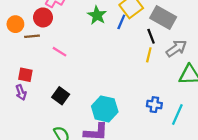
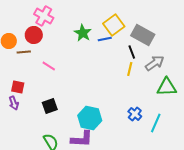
blue line: (121, 22) -> (105, 39), turned 56
black square: (61, 96) -> (50, 106), turned 35
blue cross: (154, 105) -> (135, 114), turned 32

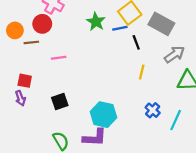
black line: (132, 52) -> (136, 42), moved
pink line: (49, 66) -> (59, 58), turned -40
yellow line: (130, 69) -> (142, 72), moved

